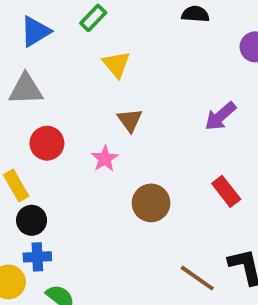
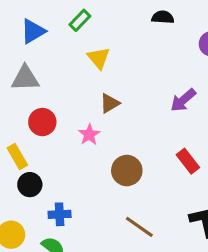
brown triangle: (130, 120) -> (110, 103), turned 35
blue cross: (37, 257) -> (60, 214), moved
brown line: (197, 278) -> (139, 227), moved

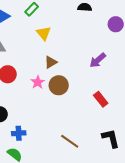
brown circle: (127, 171) -> (59, 85), moved

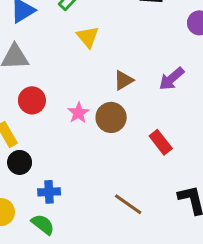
brown triangle: (51, 62) -> (123, 80), moved
red rectangle: (101, 99) -> (161, 142), moved

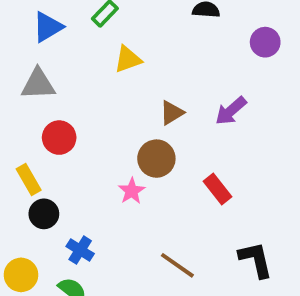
yellow triangle: (88, 37) -> (128, 59), turned 50
pink star: (78, 113) -> (132, 191), moved
blue cross: (49, 192) -> (80, 250), turned 35

